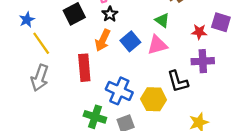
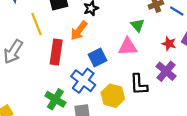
blue square: (130, 41) -> (98, 57), moved
yellow line: (41, 43) -> (37, 24), moved
purple cross: (203, 61) -> (166, 71), turned 30

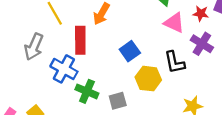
pink triangle: (128, 47) -> (174, 23), moved, turned 36
blue square: (98, 57) -> (130, 51), moved
blue cross: (83, 81) -> (64, 69), moved

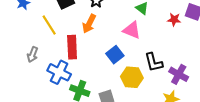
pink triangle: (174, 23) -> (132, 30), moved
purple cross: (202, 44) -> (179, 74), moved
gray arrow: (34, 47) -> (33, 54), size x0.7

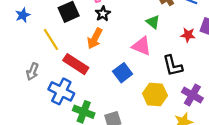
red rectangle: (72, 47) -> (76, 64), turned -55
black L-shape: (154, 62) -> (173, 66), moved
yellow hexagon: (132, 77) -> (155, 94), moved

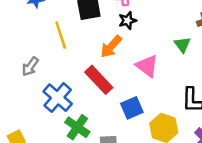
pink triangle: (142, 46) -> (147, 66), moved
red rectangle: (76, 64) -> (99, 80), moved
blue square: (123, 73) -> (132, 108), moved

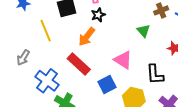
pink triangle: (147, 66) -> (123, 60), moved

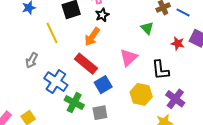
pink triangle: (123, 60) -> (129, 57), turned 48
blue square: (107, 84) -> (103, 85), moved

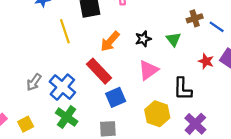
black star: (102, 15) -> (143, 39), moved
gray arrow: (32, 60) -> (34, 82), moved
green cross: (74, 103) -> (67, 117), moved

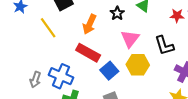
yellow hexagon: (157, 114) -> (138, 65), moved

